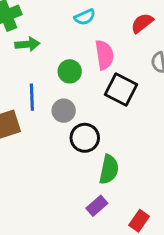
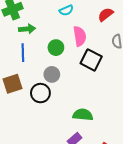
blue line: (32, 97) -> (23, 53), moved
black circle: (85, 138) -> (40, 93), moved
green semicircle: (109, 169) -> (83, 115), turned -96

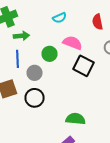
red semicircle: (106, 14) -> (98, 22), turned -63
pink semicircle: (80, 36) -> (72, 43), turned -60
gray circle: (52, 74) -> (34, 73), moved

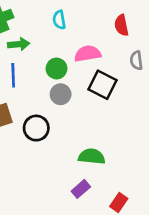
cyan semicircle: (60, 18) -> (59, 20), moved, turned 104
pink semicircle: (72, 43) -> (88, 54), turned -30
gray circle: (34, 73) -> (61, 94), moved

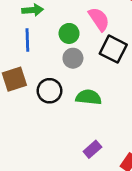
pink semicircle: (88, 54) -> (99, 19), turned 65
green semicircle: (92, 156) -> (89, 97), moved

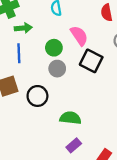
green semicircle: (89, 97) -> (70, 118), moved

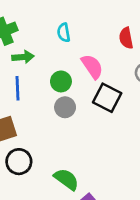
black circle: (37, 96) -> (19, 162), moved
green semicircle: (70, 118) -> (66, 179), moved, turned 30

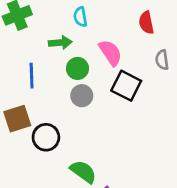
green arrow: (23, 57) -> (60, 43), moved
black circle: (19, 162) -> (46, 137), moved

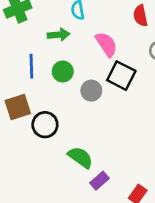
green circle: (77, 68) -> (63, 72), moved
gray circle: (82, 96) -> (91, 91), moved

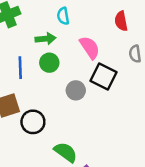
green circle: (63, 72) -> (49, 63), moved

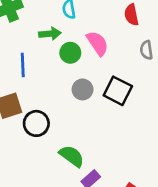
green circle: (49, 63) -> (70, 53), moved
black square: (103, 77) -> (118, 91), moved

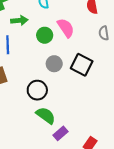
green arrow: (50, 34) -> (19, 20), moved
black circle: (36, 123) -> (37, 90), moved

